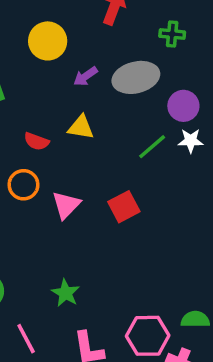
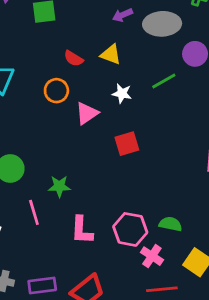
white star: (191, 141) -> (122, 93), moved
red square: (124, 207) -> (127, 144), moved
green star: (66, 293) -> (59, 186), moved, turned 30

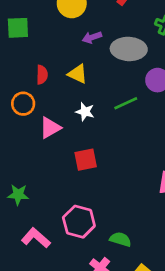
red semicircle: (74, 59) -> (42, 75), turned -126
pink hexagon: (130, 229) -> (79, 222), moved
pink L-shape: (82, 230) -> (36, 238), turned 124

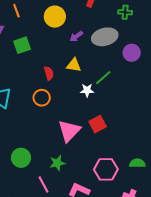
green line: (126, 103) -> (103, 78), moved
pink triangle: (50, 128) -> (69, 131), moved, size x1.4
green semicircle: (120, 239) -> (137, 163), moved

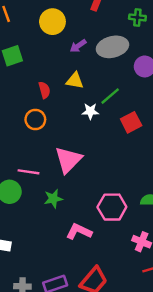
red square: (98, 124) -> (131, 122), moved
pink line: (44, 185) -> (29, 172), moved, turned -54

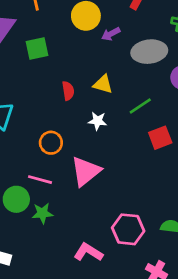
purple arrow: (78, 46) -> (111, 34), moved
white star: (90, 111) -> (97, 121), moved
orange circle: (35, 119) -> (51, 143), moved
green star: (53, 199) -> (42, 213), moved

